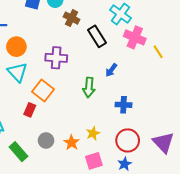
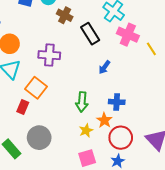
green arrow: (89, 87) -> (82, 102), moved
gray circle: (46, 140) -> (39, 138), size x1.5
orange star: (72, 143) -> (104, 120), moved

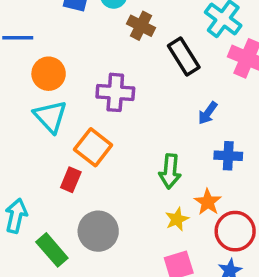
blue cross: (117, 102) -> (228, 156), moved

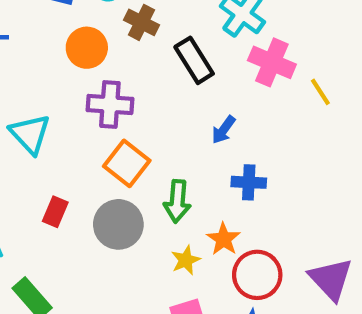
orange circle: (49, 74) -> (87, 48), moved
orange square: (93, 147) -> (127, 163), moved
gray circle: (98, 231) -> (118, 224), moved

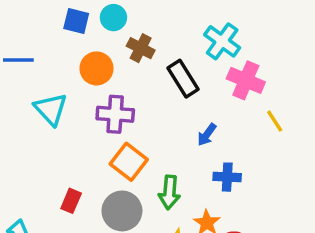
yellow line: (320, 92) -> (275, 121), moved
cyan triangle: (30, 134) -> (51, 109), moved

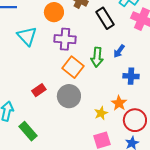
green arrow: (169, 192) -> (97, 57), moved
red rectangle: (71, 201) -> (39, 90), turned 32

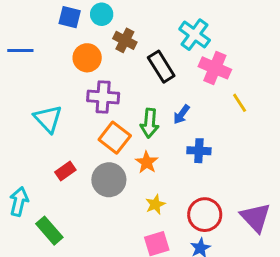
cyan triangle: (27, 36) -> (48, 119), moved
orange star: (119, 103) -> (147, 162), moved

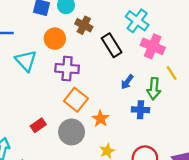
cyan triangle: (48, 119) -> (26, 61), moved
green arrow: (150, 123) -> (154, 89), moved

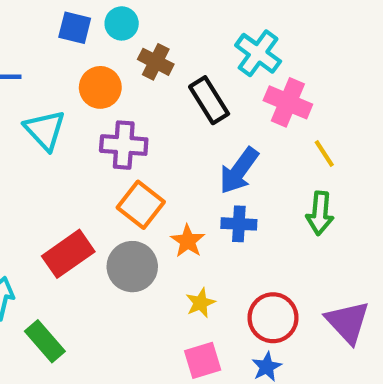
blue arrow: (127, 82) -> (239, 171), size x1.6
green arrow: (154, 89) -> (320, 213), moved
blue cross: (140, 110) -> (239, 224), moved
red rectangle: (38, 125) -> (68, 254), size x1.6

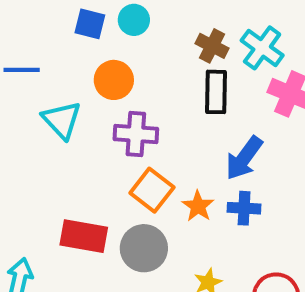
brown cross: (156, 62) -> (212, 46), moved
black rectangle: (209, 100) -> (216, 92), turned 33
orange star: (188, 241) -> (198, 206), moved
red rectangle: (68, 254) -> (84, 236), turned 45

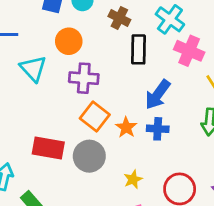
brown cross: (212, 46) -> (119, 18), moved

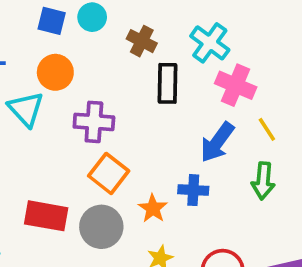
orange circle: (69, 41) -> (55, 72), moved
blue arrow: (158, 95) -> (217, 142), moved
orange star: (126, 127) -> (153, 208), moved

